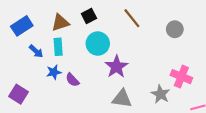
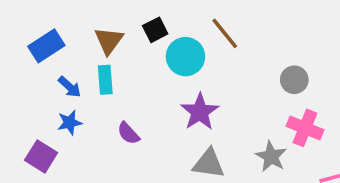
brown triangle: (60, 23) -> (109, 41), turned -36
gray circle: (175, 29) -> (294, 80), moved
cyan circle: (98, 44) -> (185, 57), moved
blue star: (54, 72) -> (70, 123), moved

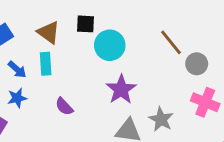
black square: (155, 30) -> (86, 24), turned 30
brown line: (225, 33) -> (171, 42), moved
brown triangle: (109, 41) -> (48, 32), turned -30
gray star: (271, 156) -> (161, 119), moved

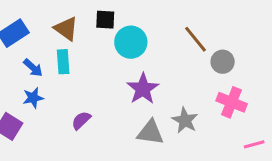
purple semicircle: (64, 107) -> (81, 120), moved, turned 90

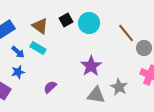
black square: (105, 20) -> (66, 20), turned -32
cyan circle: (131, 42) -> (89, 23), moved
cyan rectangle: (63, 62) -> (38, 48), turned -56

